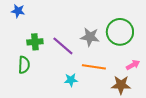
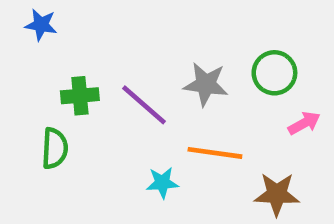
green circle: (120, 32) -> (274, 73), size x0.7
pink arrow: (133, 65) -> (304, 123), moved

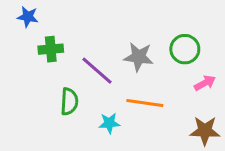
green cross: (80, 96) -> (51, 49), moved
green semicircle: (55, 148) -> (69, 102), moved
brown star: (277, 194) -> (205, 131), moved

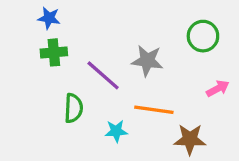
blue star: (28, 17) -> (49, 18), moved
green circle: (185, 49) -> (203, 36), moved
brown star: (205, 131) -> (190, 139), moved

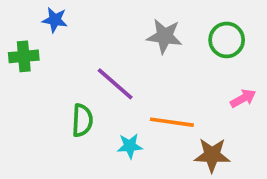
green cross: (54, 52) -> (24, 56), moved
gray star: (147, 61) -> (164, 36), moved

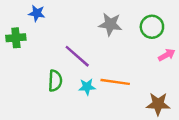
pink arrow: (243, 98) -> (167, 55), moved
cyan star: (130, 146) -> (87, 87), moved
brown star: (212, 155) -> (158, 104), moved

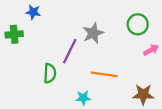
gray star: (110, 24) -> (93, 33), moved, turned -30
purple line: (77, 56) -> (70, 51), turned 75
cyan star: (87, 87) -> (83, 98), moved

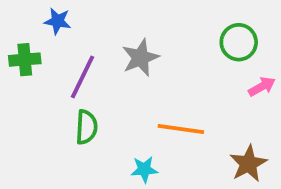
gray star: (93, 33) -> (140, 58), moved
purple line: (70, 51) -> (83, 77), moved
brown star: (143, 94) -> (248, 164), turned -30

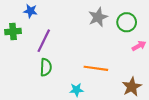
gray star: (140, 58) -> (98, 17), moved

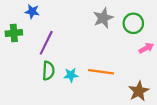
cyan star: (76, 90) -> (71, 75), moved

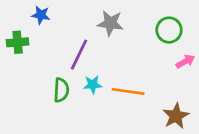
gray star: (103, 18) -> (110, 23), moved, turned 30
purple line: (46, 43) -> (79, 55), moved
cyan star: (71, 75) -> (93, 85), moved

